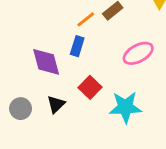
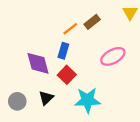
red square: (90, 87) -> (67, 75), moved
cyan star: (125, 107) -> (88, 100), moved

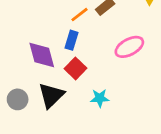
black triangle: (46, 98) -> (51, 95), size x1.5
cyan star: (88, 100) -> (100, 98), size x0.6

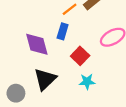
red square: (75, 68) -> (80, 56), moved
gray circle: (18, 99) -> (16, 93), moved

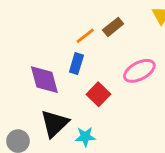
cyan star: (87, 82) -> (85, 137), moved

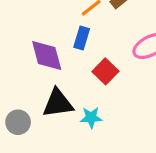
black triangle: (55, 124) -> (58, 103), turned 36

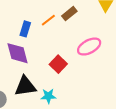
blue rectangle: (82, 38) -> (25, 29), moved

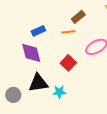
orange line: (48, 20) -> (68, 32), moved, turned 32
blue rectangle: (25, 29) -> (38, 31), turned 48

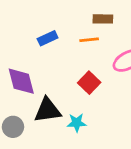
brown rectangle: (78, 17) -> (103, 19), turned 40
purple diamond: (31, 53) -> (21, 81), moved

